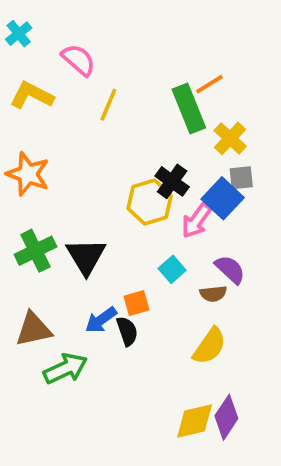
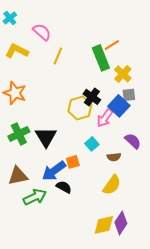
purple semicircle: (230, 269) -> (133, 141), moved
blue arrow: (101, 320) -> (54, 171), size x1.4
black semicircle: (127, 331) -> (64, 187), moved, turned -42

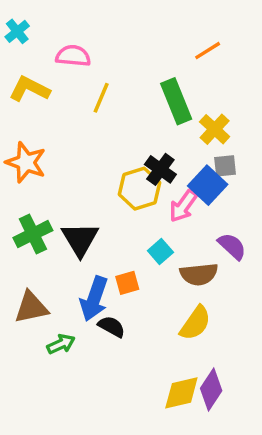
pink semicircle: (42, 32) -> (73, 56), turned -36
orange line: (112, 45) -> (208, 51), moved
brown semicircle: (114, 157) -> (199, 274), size x1.5
blue arrow: (54, 171) -> (94, 299), turned -35
green arrow: (35, 197) -> (61, 344), size x0.7

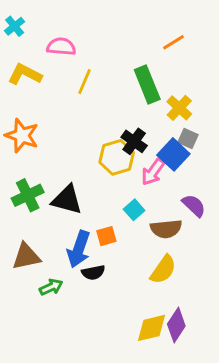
gray square: (225, 166) -> (188, 138), turned 30
black triangle: (80, 239) -> (67, 200), turned -44
black semicircle: (112, 327) -> (93, 273), turned 140

